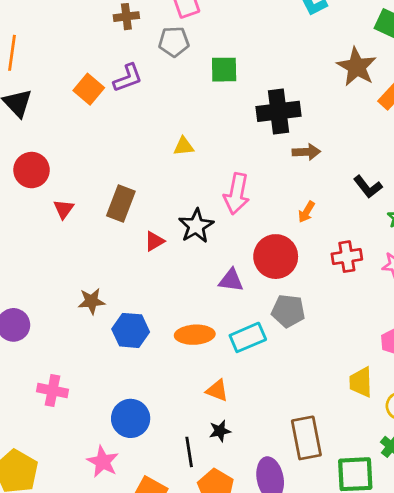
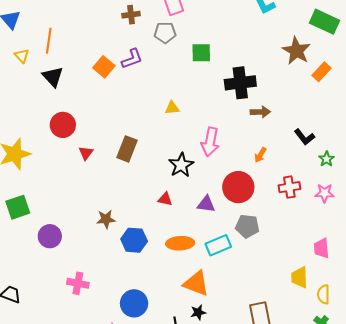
red triangle: (154, 241) -> (165, 199), moved, turned 42
orange triangle: (217, 390) -> (196, 283), size x1.6

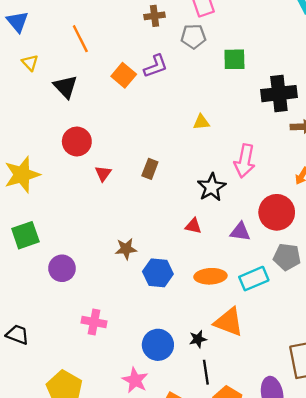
orange line: (49, 41) -> (80, 39), moved, turned -35
brown rectangle: (127, 149) -> (150, 169), size x0.7
black star: (198, 312) -> (198, 339), moved

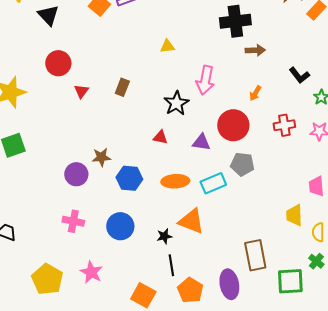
purple circle: (62, 268) -> (76, 174), moved
blue circle: (158, 345) -> (120, 226), moved
pink star: (135, 380) -> (91, 272), moved

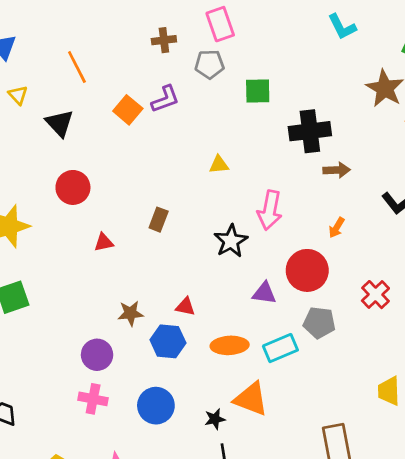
red triangle: (81, 91) -> (104, 242), moved, turned 42
red cross: (284, 125) -> (375, 295), moved, turned -35
red triangle: (160, 137) -> (185, 307), moved
purple circle: (76, 174) -> (97, 355), moved

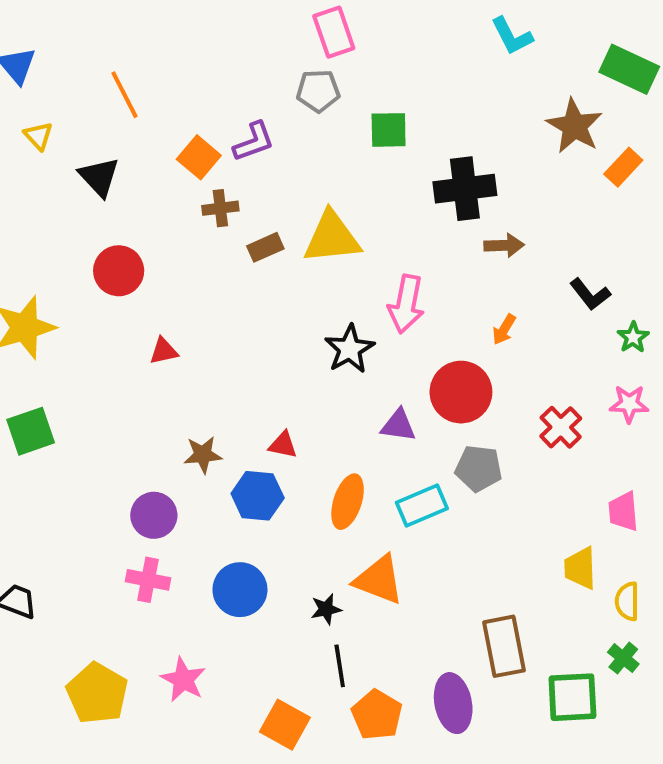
brown cross: (164, 40) -> (220, 208), moved
yellow triangle: (219, 165) -> (332, 238), size x2.0
brown rectangle: (159, 220) -> (265, 247), moved, turned 45
orange ellipse: (230, 345) -> (348, 502), turned -69

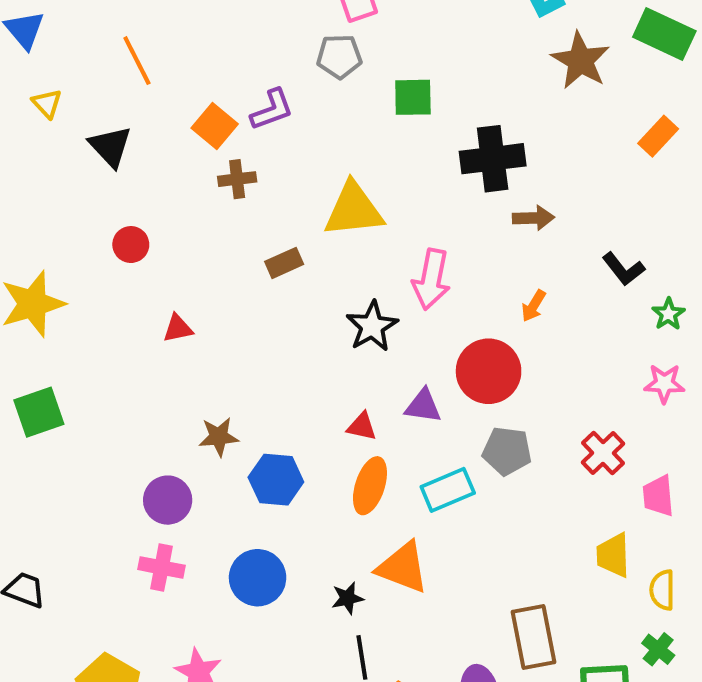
brown star: (574, 126) -> (581, 61), moved
brown rectangle: (265, 247) -> (284, 263), moved
red circle: (119, 271) -> (131, 245), size x0.7
red cross: (561, 427) -> (603, 453), moved
red triangle: (283, 445) -> (362, 426), moved

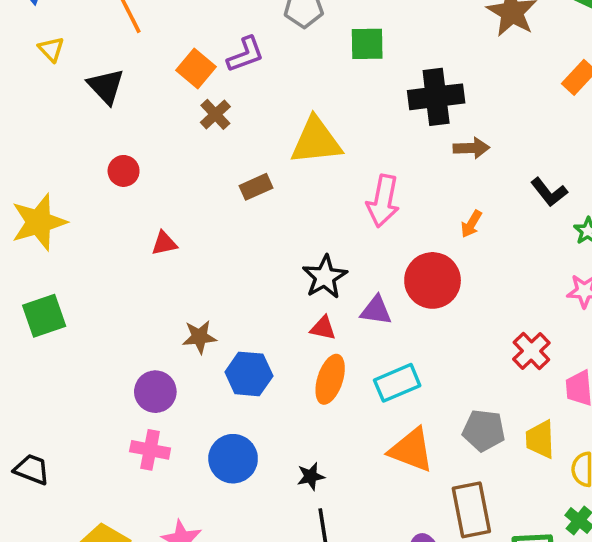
brown cross: (237, 179) -> (215, 114), turned -36
black star: (372, 326) -> (325, 277), moved
gray pentagon: (507, 451) -> (484, 430), moved
orange triangle: (403, 567) -> (411, 450), moved

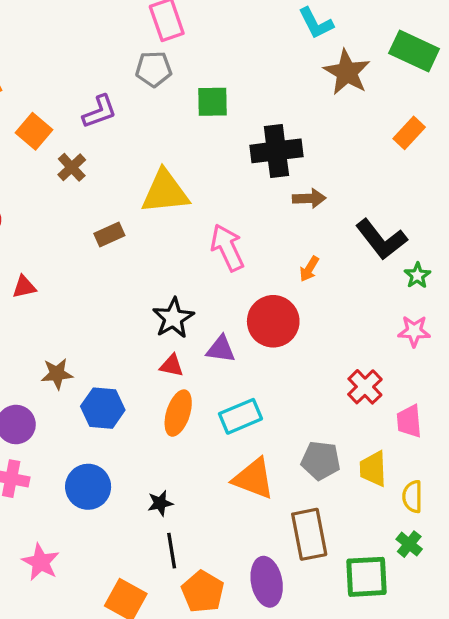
orange square: (196, 69) -> (34, 131), moved
black L-shape: (549, 192) -> (381, 239), size x1.5
pink arrow: (383, 201) -> (227, 248), turned 144

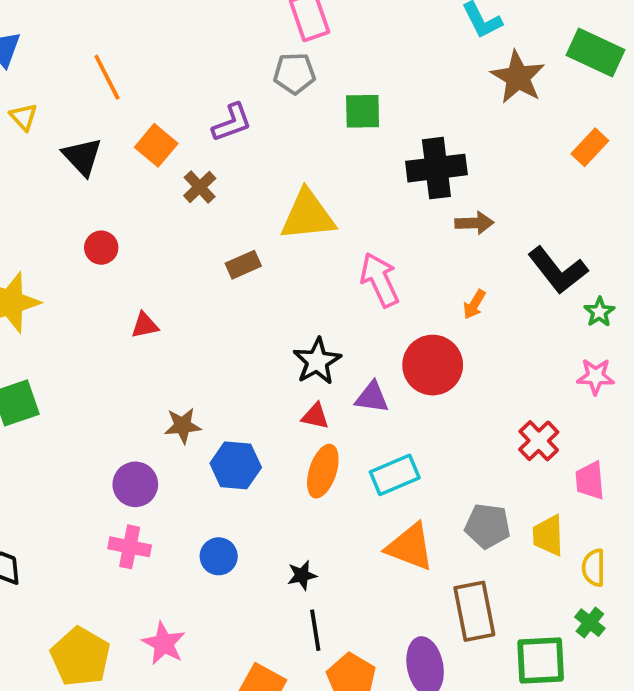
blue circle: (88, 487) -> (219, 556), size x0.7

